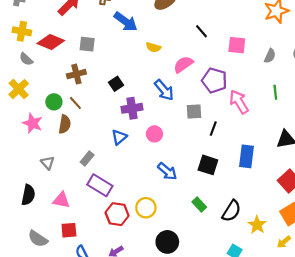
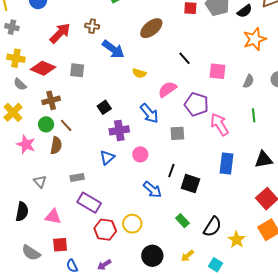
brown cross: (76, 74) -> (51, 100), moved
black line: (213, 129) -> (171, 171), moved
blue rectangle: (246, 156) -> (227, 164), moved
gray rectangle: (87, 159) -> (77, 178), turned 40
yellow arrow: (284, 242) -> (187, 256), moved

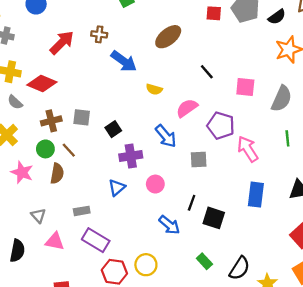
gray square: (77, 70) -> (82, 117), moved
gray semicircle: (249, 81) -> (282, 99), size x1.6
pink triangle: (53, 217) -> (55, 241), moved

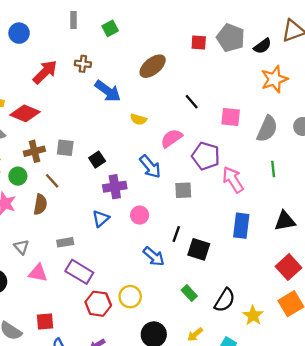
green circle: (45, 149) -> (18, 176), moved

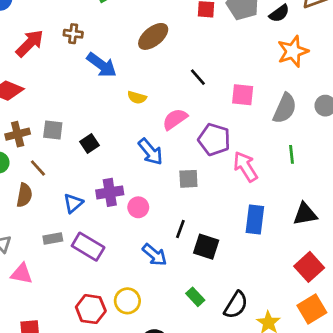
purple cross: (115, 187) -> (110, 192), moved
blue triangle: (101, 219) -> (73, 203), moved
purple rectangle: (79, 272) -> (88, 247), moved

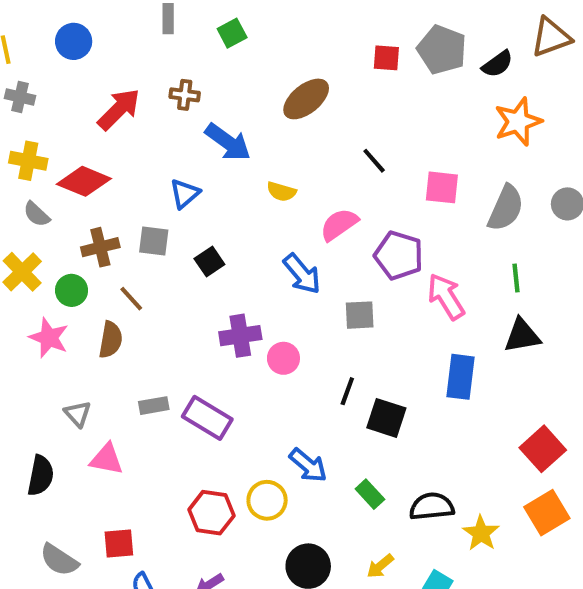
blue triangle: (73, 203) -> (185, 194), moved
black triangle: (305, 214) -> (522, 336), moved
blue arrow: (155, 255) -> (308, 465), moved
black semicircle: (236, 305) -> (432, 506), turned -128

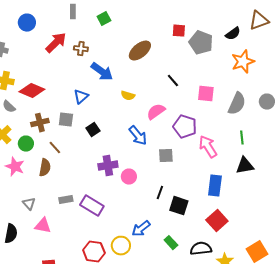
gray pentagon: (442, 50) -> (201, 43), moved
red arrow: (119, 109) -> (56, 43), moved
red square: (543, 449) -> (217, 221), moved
blue arrow: (308, 465) -> (141, 229), turned 102

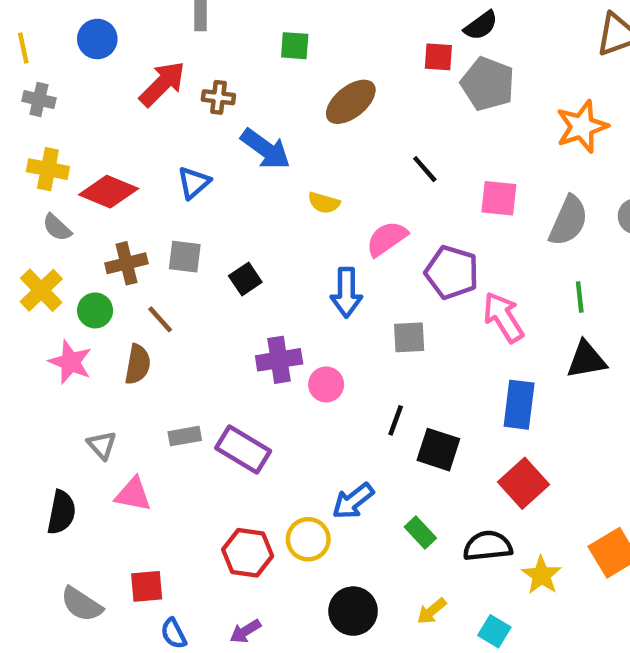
green square: (104, 19) -> (295, 46), moved, turned 32
black semicircle: (233, 34) -> (481, 26), moved
blue triangle: (81, 97) -> (194, 183), moved
blue arrow: (138, 136) -> (346, 292), turned 40

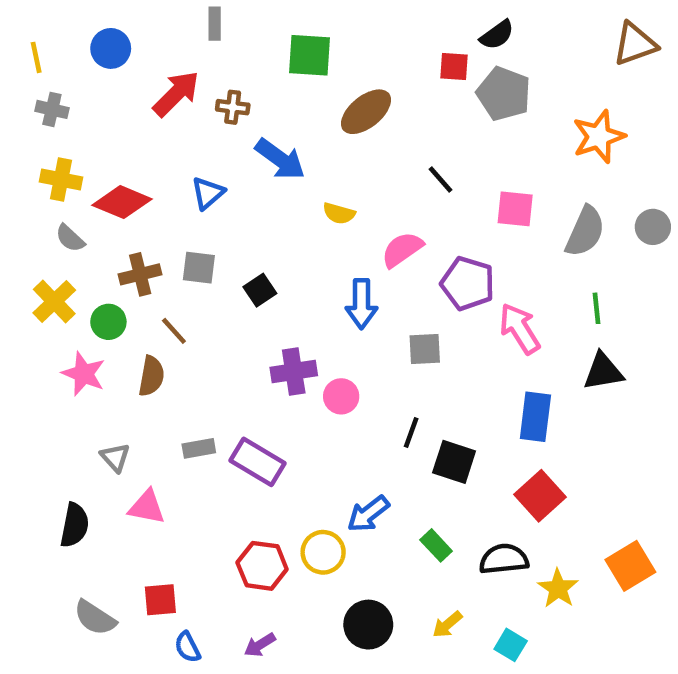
green square: (295, 46) -> (310, 55), size x1.5

